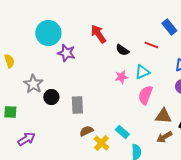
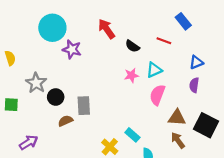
green square: (10, 112) -> (11, 105), moved
brown semicircle: (86, 131) -> (65, 121), moved
brown arrow: (164, 137) -> (178, 140), turned 84

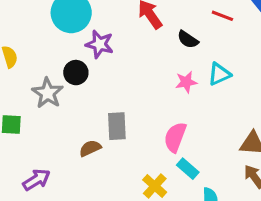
red line: (164, 41) -> (222, 16), moved
pink semicircle: (157, 95) -> (175, 137), moved
black circle: (56, 97) -> (76, 73), moved

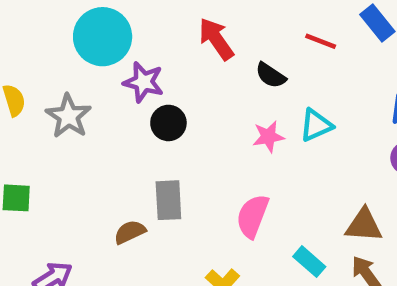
black circle: (76, 73) -> (168, 123), moved
gray star: (48, 93) -> (68, 116), moved
cyan rectangle: (188, 169) -> (309, 262), moved

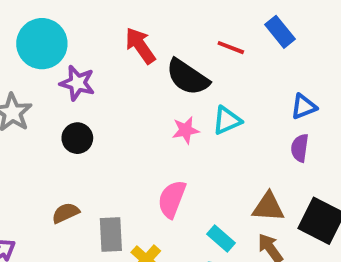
black semicircle: (271, 75) -> (188, 77), size x1.6
black circle: (168, 123) -> (77, 138), moved
gray rectangle: (168, 200) -> (111, 235), moved

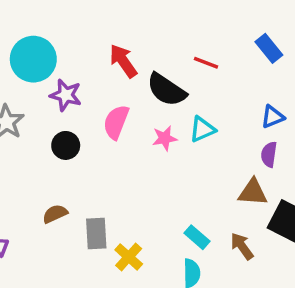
blue rectangle: (280, 32) -> (269, 48), moved
pink semicircle: (172, 199) -> (116, 122), moved
brown triangle: (268, 207) -> (253, 192), moved

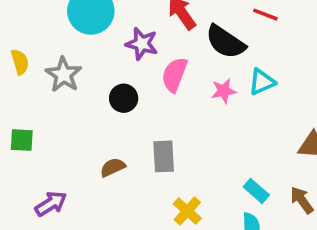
purple star: (66, 95) -> (142, 44), moved
gray rectangle: (96, 234) -> (164, 156), moved

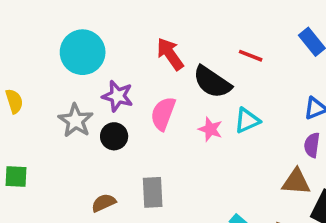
purple star: (142, 44) -> (118, 96), moved
gray star: (64, 75) -> (76, 121), moved
pink star: (224, 91) -> (210, 129), turned 30

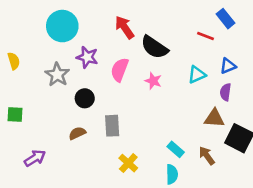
red line: (251, 56) -> (206, 36), moved
cyan triangle: (247, 121) -> (197, 75), moved
black circle: (114, 136) -> (85, 98), moved

